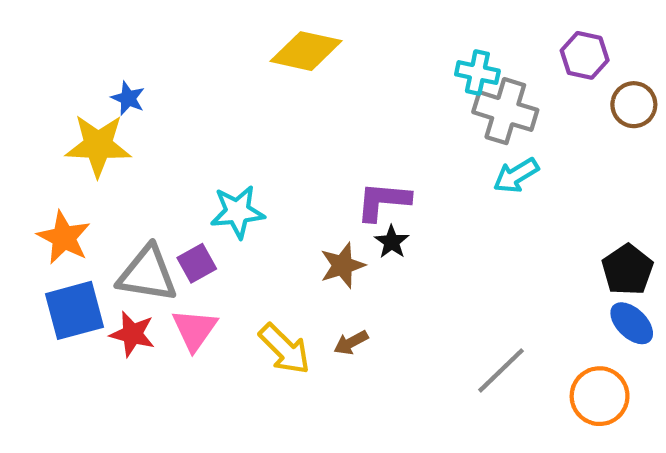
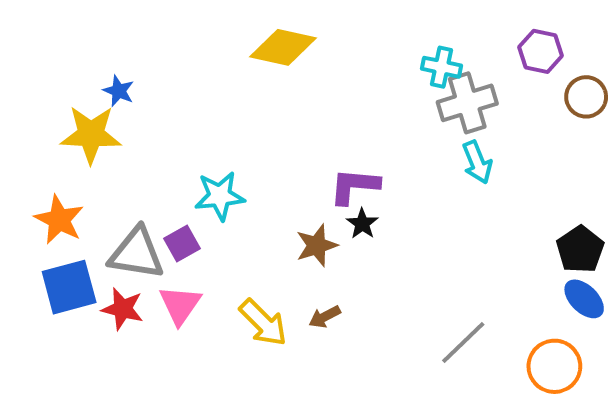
gray cross: (505, 111) -> (467, 103), turned -34
cyan arrow: (516, 175) -> (477, 162), turned -81

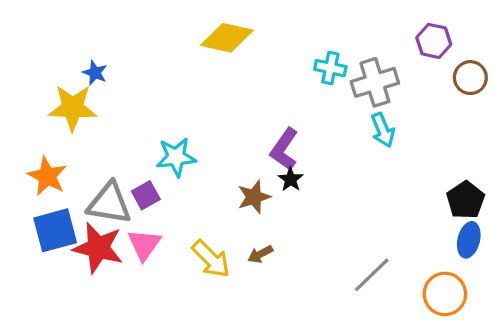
cyan cross: (441, 67) -> (330, 68), moved
purple L-shape: (354, 186) -> (284, 149), turned -60
blue ellipse: (584, 299) -> (469, 240), turned 60
red star: (123, 309) -> (98, 248), size x1.5

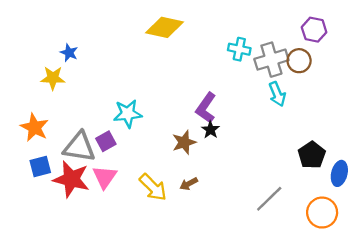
brown circle: (470, 78) -> (299, 61), moved
yellow star: (73, 108) -> (53, 78), size x0.7
black pentagon: (466, 200) -> (312, 155), moved
blue square: (55, 230) -> (40, 167), size x0.7

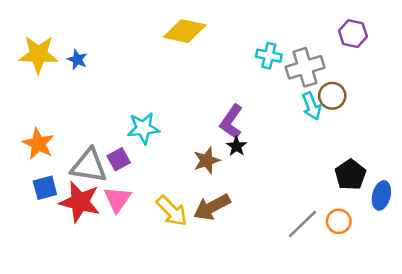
brown circle: (299, 61) -> (332, 96), moved
yellow star: (53, 78) -> (38, 54), moved, size x1.4
brown arrow: (189, 184) -> (212, 207), size x1.8
orange circle: (322, 213) -> (339, 221), moved, size x0.7

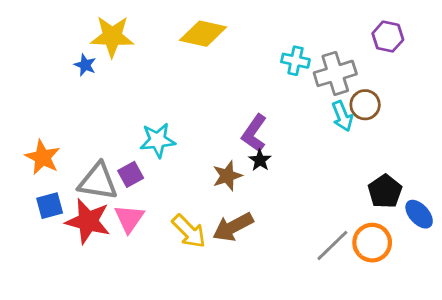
yellow star: (38, 54) -> (112, 37), moved
blue ellipse: (381, 195) -> (419, 214), turned -56
orange circle: (339, 221) -> (372, 243), size x1.4

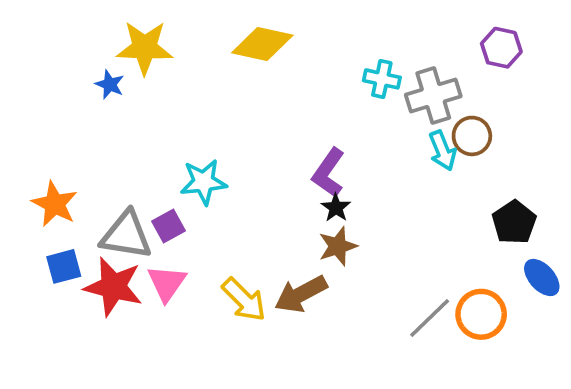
brown star: (227, 176) -> (338, 246), moved
black pentagon: (385, 191) -> (514, 222), moved

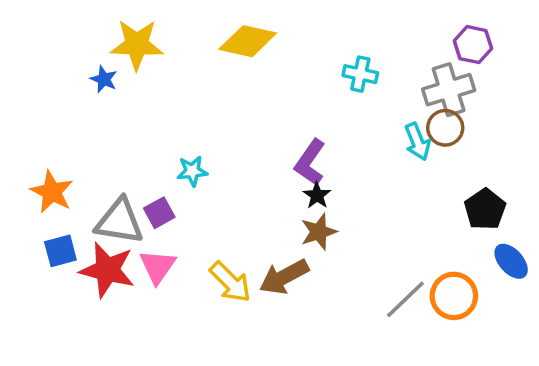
gray cross: (433, 95) -> (449, 90), moved
cyan star: (203, 182) -> (192, 171), size x0.7

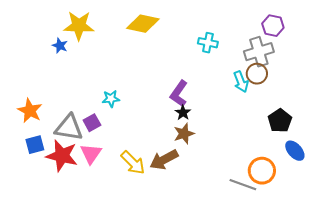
gray line: (405, 299) -> (243, 185), moved, turned 64

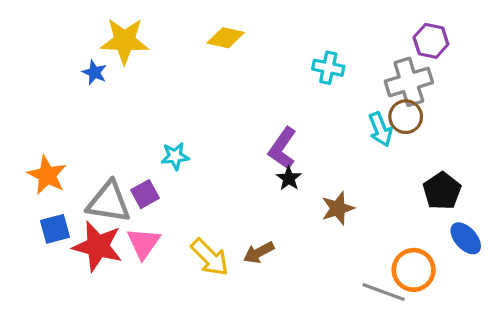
yellow diamond: (143, 24) -> (226, 38), size x0.7
brown star: (184, 134) -> (338, 208), moved
brown arrow: (164, 160) -> (259, 253), size x0.7

